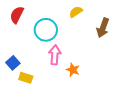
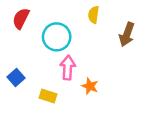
yellow semicircle: (76, 12) -> (94, 15), turned -48
yellow rectangle: (26, 78) -> (48, 96), moved

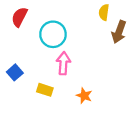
yellow semicircle: (94, 15) -> (104, 12), moved
orange star: (90, 86) -> (84, 96), moved

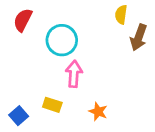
blue square: (15, 72) -> (19, 116), moved

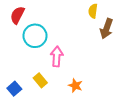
cyan circle: (62, 40) -> (35, 36), moved
yellow rectangle: (52, 105) -> (40, 80), turned 32

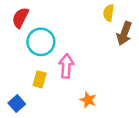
yellow rectangle: (40, 80) -> (40, 79), moved, turned 56

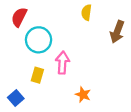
yellow semicircle: (109, 13) -> (86, 12), moved

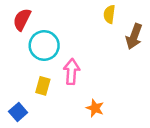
yellow semicircle: (86, 12) -> (109, 14), moved

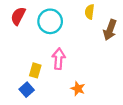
cyan circle: (44, 46) -> (50, 21), moved
blue square: (18, 112) -> (27, 90), moved

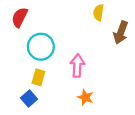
cyan circle: (50, 21) -> (41, 47), moved
pink arrow: (59, 59) -> (77, 66), moved

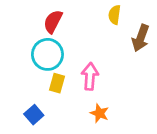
red semicircle: (20, 17) -> (53, 22), moved
yellow rectangle: (38, 77) -> (57, 83), moved

